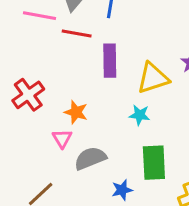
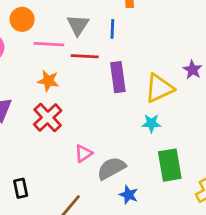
orange star: (76, 112) -> (48, 81), moved
pink triangle: (62, 138) -> (83, 153), turned 36
blue star: (122, 190) -> (129, 195), moved, turned -30

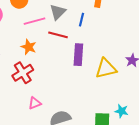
pink line: (49, 44) -> (34, 21), turned -30
cyan star: (151, 123) -> (122, 111), moved
pink triangle: (83, 153) -> (35, 103), moved

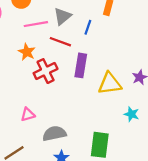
red cross: (23, 73) -> (46, 71), moved
cyan star: (122, 111) -> (132, 114), moved

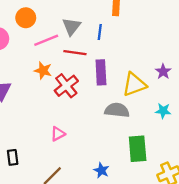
gray semicircle: (54, 133) -> (117, 110), moved, turned 30

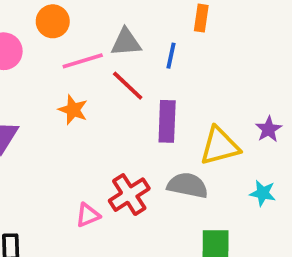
gray triangle: (72, 26) -> (126, 42), turned 42
red line: (75, 53) -> (128, 86), turned 30
red cross: (66, 86) -> (129, 195), moved

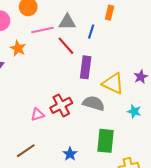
orange star: (73, 110) -> (18, 48), moved
yellow triangle: (220, 146) -> (113, 83), turned 35

